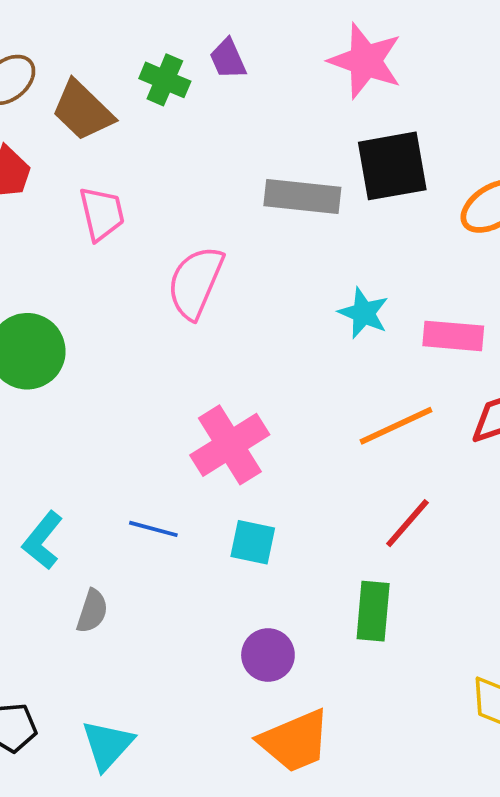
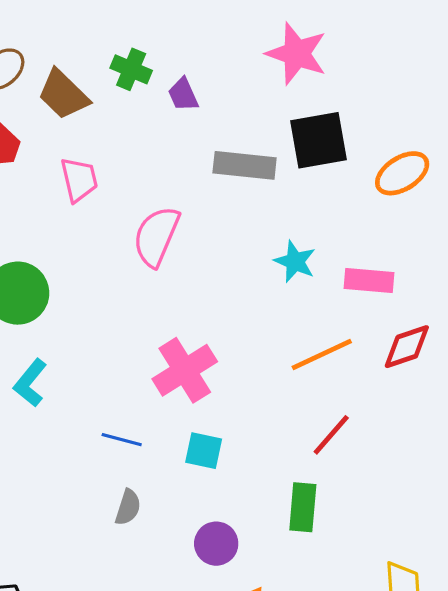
purple trapezoid: (228, 59) -> (183, 95), moved
cyan L-shape: (43, 540) -> (30, 383), moved
gray semicircle: (92, 611) -> (128, 507), moved

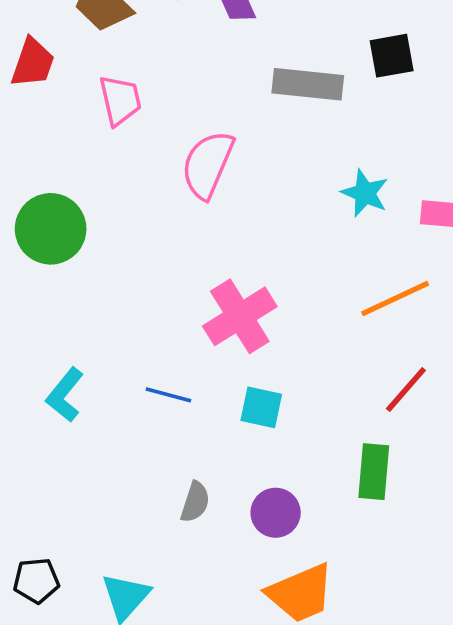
black square: (319, 140) -> (392, 56), size x0.7
cyan L-shape: (30, 383) -> (65, 395), moved
gray semicircle: (128, 507) -> (195, 502), moved

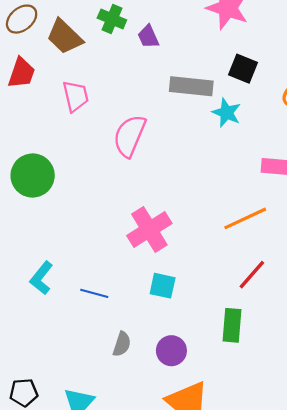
black square: (392, 56) -> (243, 69), turned 32
cyan star: (365, 193) -> (226, 113), moved
blue line: (168, 395) -> (94, 293), moved

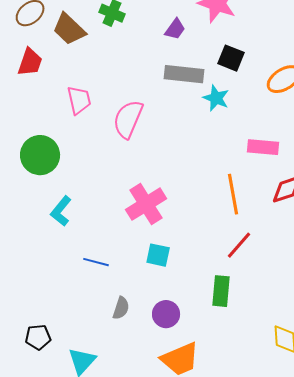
purple trapezoid: (148, 37) -> (175, 29), moved, turned -120
pink trapezoid: (76, 96) -> (79, 100), moved
orange line: (245, 218) -> (233, 194), turned -75
cyan L-shape: (41, 278) -> (61, 211), moved
black pentagon: (24, 393) -> (38, 337), moved

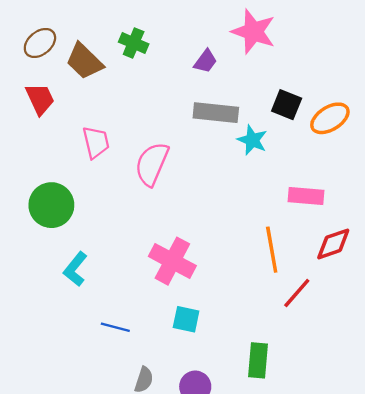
black square: (231, 58) -> (287, 105), moved
red trapezoid: (30, 62) -> (40, 99), turned -44
pink cross: (146, 204) -> (172, 261), turned -30
red line: (239, 245) -> (297, 293), moved

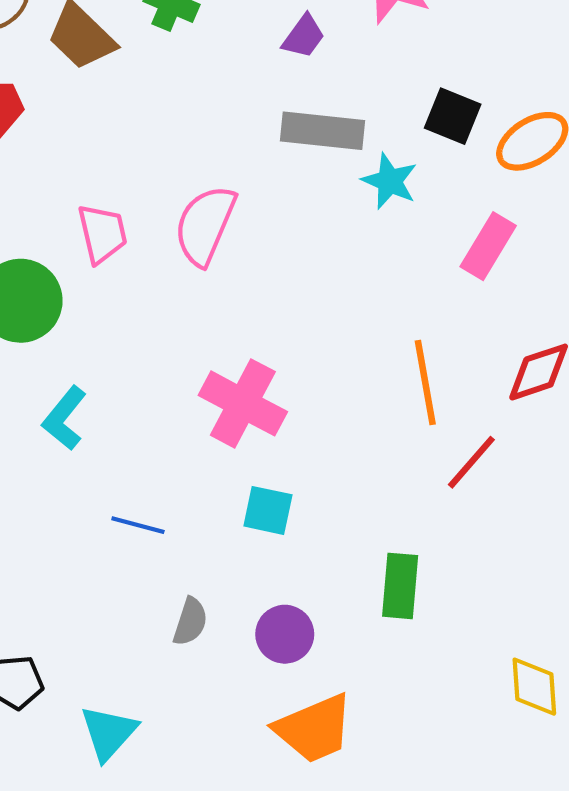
pink trapezoid: (96, 142) -> (102, 234), moved
pink rectangle: (306, 196) -> (488, 246), moved, turned -64

